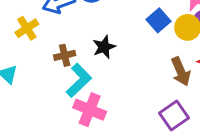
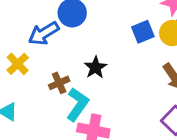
blue square: (158, 20) -> (143, 32), turned 30

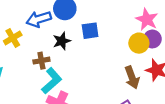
blue square: (143, 32) -> (90, 31), moved
black star: (95, 67) -> (62, 41), moved

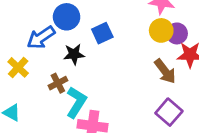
purple circle: (152, 39) -> (177, 33), moved
black star: (62, 41) -> (74, 54), turned 30

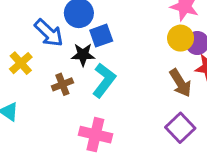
blue square: (102, 33) -> (101, 36), moved
blue arrow: (41, 38) -> (49, 33), turned -108
cyan L-shape: (76, 102) -> (104, 80), moved

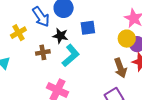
blue square: (101, 36) -> (88, 28), moved

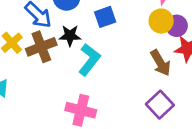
brown cross: (43, 52) -> (41, 47), moved, size x1.5

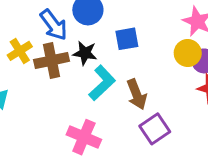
brown arrow: (160, 63) -> (137, 94), moved
purple square: (160, 105) -> (155, 129), moved

